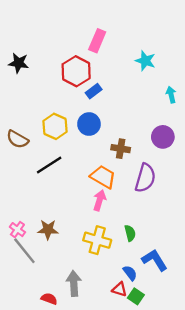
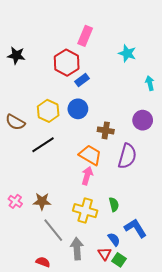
gray line: (24, 251) -> (53, 230), moved
gray arrow: (74, 284) -> (77, 249), moved
red triangle: (119, 289) -> (105, 254), turned 40

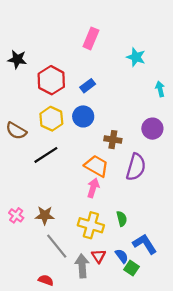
red hexagon: (67, 63) -> (51, 80), moved
red triangle: (105, 254) -> (99, 256), moved
green square: (119, 260) -> (132, 268), moved

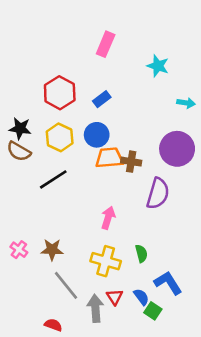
black star: (17, 59) -> (20, 128), moved
cyan arrow: (160, 89) -> (186, 103), turned 112
purple circle: (152, 129) -> (177, 149), size x1.4
orange trapezoid: (96, 166) -> (109, 158), moved, turned -35

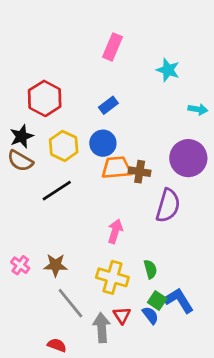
red hexagon: (60, 93) -> (45, 98), moved
black star: (20, 128) -> (22, 136), turned -30
green square: (153, 311) -> (157, 300), moved

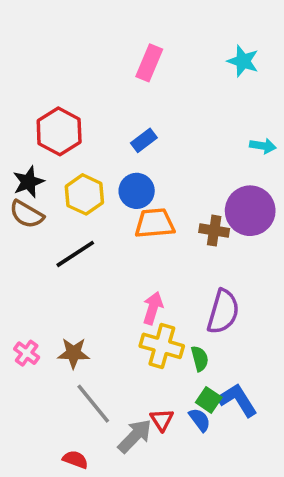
cyan star: (168, 70) -> (243, 61), moved
brown cross: (140, 172) -> (214, 231), moved
purple semicircle: (168, 206) -> (223, 312), moved
yellow cross: (112, 277) -> (162, 346), moved
gray arrow: (102, 328) -> (135, 436), turned 48

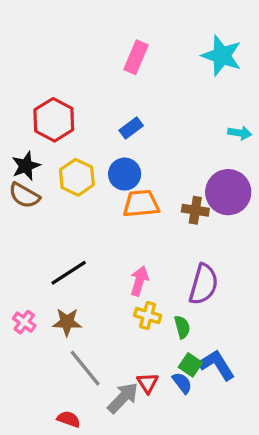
cyan star: (243, 61) -> (222, 56), size x1.4
black line: (75, 254) -> (69, 273), moved
yellow cross: (162, 346) -> (148, 316), size x0.7

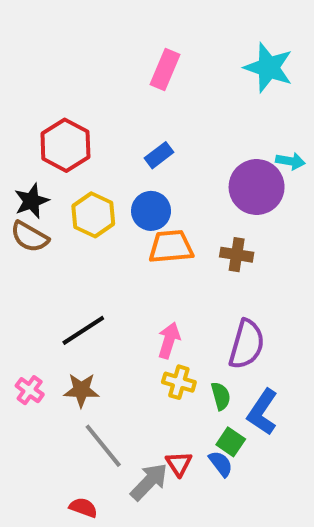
purple circle: (228, 192) -> (257, 187), moved
blue L-shape: (217, 365) -> (263, 412), moved, turned -114

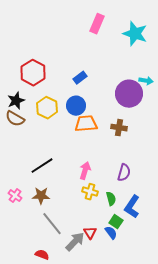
pink rectangle: (165, 70) -> (97, 24), moved
purple semicircle: (247, 344) -> (124, 173), size x0.7

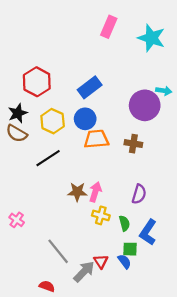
blue rectangle: (80, 78) -> (90, 87), size x1.5
black line: (42, 166) -> (48, 158), moved
brown star: (41, 196) -> (77, 192), moved
green square: (116, 222) -> (130, 249), turned -32

